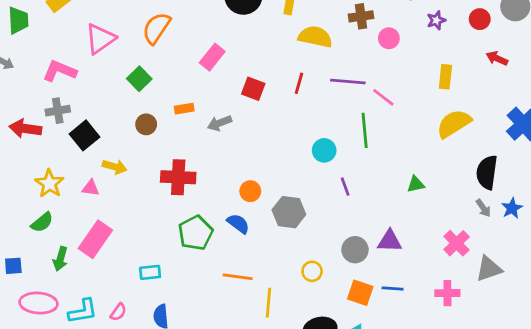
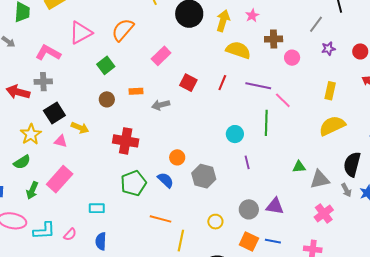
black square: (85, 135) -> (54, 113), moved
gray triangle: (489, 269) -> (320, 179), moved

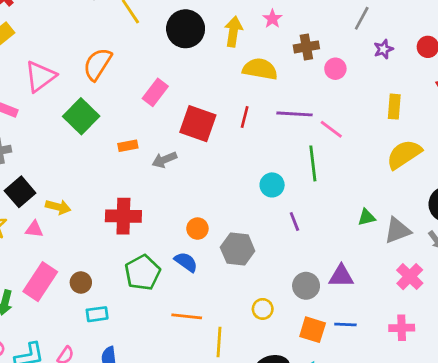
green square: (106, 65) -> (81, 116), size x1.4
red square: (188, 83) -> (198, 124), size x1.5
brown circle: (107, 99) -> (81, 283), moved

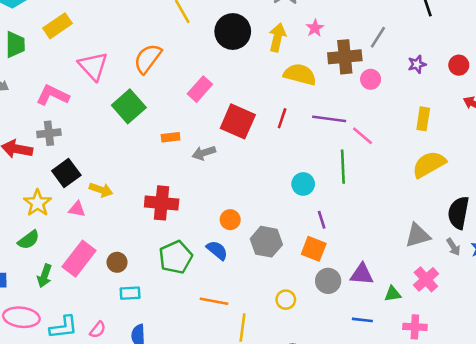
gray line: (362, 18) -> (378, 37), moved
brown cross: (306, 47) -> (345, 57), size x1.4
pink triangle: (40, 76) -> (93, 66), turned -40
green triangle: (367, 217) -> (393, 294), moved
orange square: (313, 330) -> (314, 249), moved

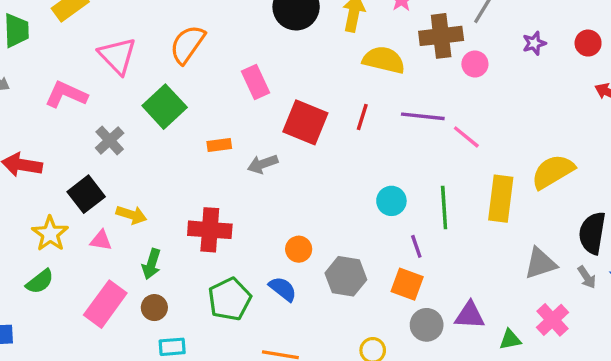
pink rectangle: (200, 89) -> (256, 82), turned -65
yellow rectangle: (423, 119) -> (501, 199), moved, size x1.5
gray cross: (49, 133) -> (110, 140), moved, turned -35
green line: (343, 167) -> (444, 207), moved
green arrow: (44, 276) -> (151, 264), moved

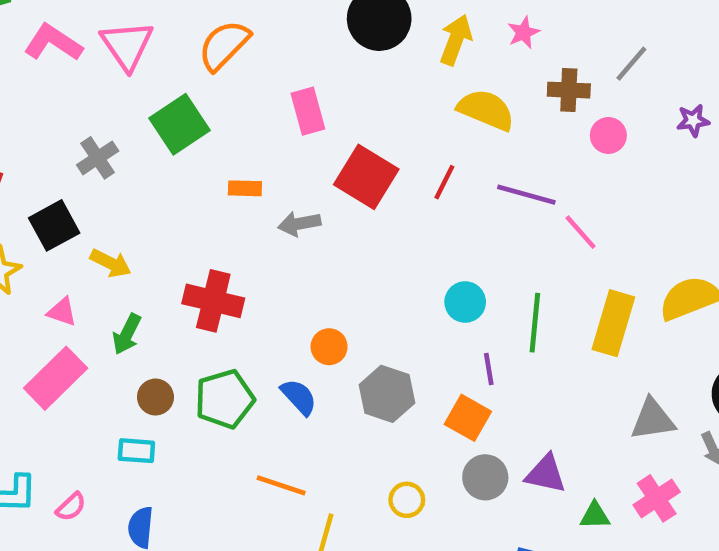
brown cross: (441, 36) -> (569, 90), size x0.7
pink L-shape: (66, 95) -> (53, 43), moved
pink triangle: (101, 240) -> (62, 312), moved
brown circle: (154, 308) -> (155, 397), moved

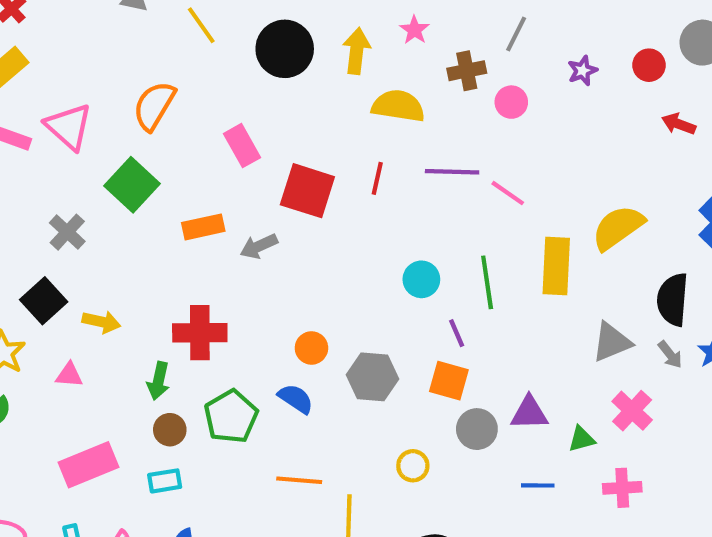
orange rectangle: (245, 188) -> (203, 227), size x1.4
green arrow: (127, 334) -> (158, 381), moved
pink rectangle: (56, 378) -> (89, 465), moved, turned 36

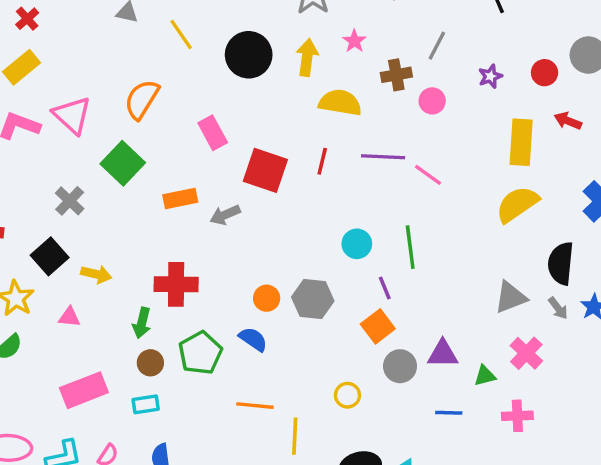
yellow rectangle: (556, 266) -> (521, 142), moved
gray hexagon: (373, 377) -> (313, 299), moved
orange square: (449, 381) -> (378, 326), turned 36

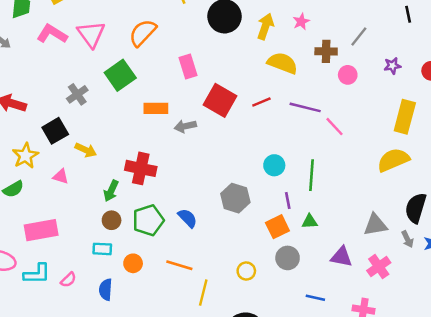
red line: (322, 161) -> (261, 102), turned 42
orange circle: (267, 298) -> (133, 263), moved
purple triangle: (443, 354) -> (341, 257), moved
green triangle: (485, 376) -> (310, 222), moved
pink rectangle: (84, 390) -> (41, 230), moved

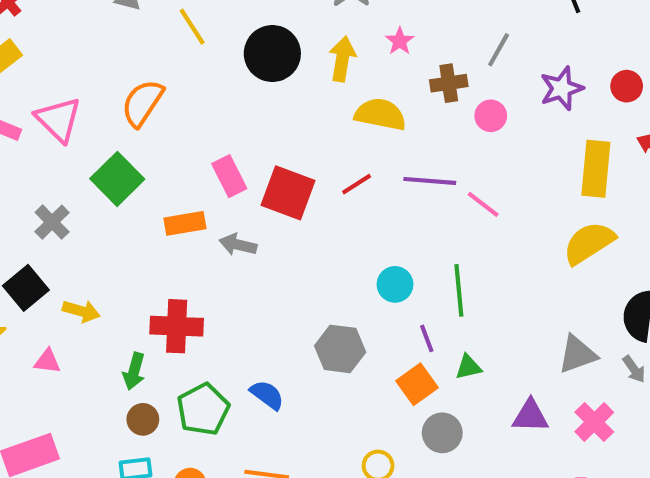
pink rectangle: (188, 66) -> (229, 176), moved
purple star: (392, 66) -> (562, 88), size x1.5
gray arrow: (185, 126) -> (238, 245), turned 35

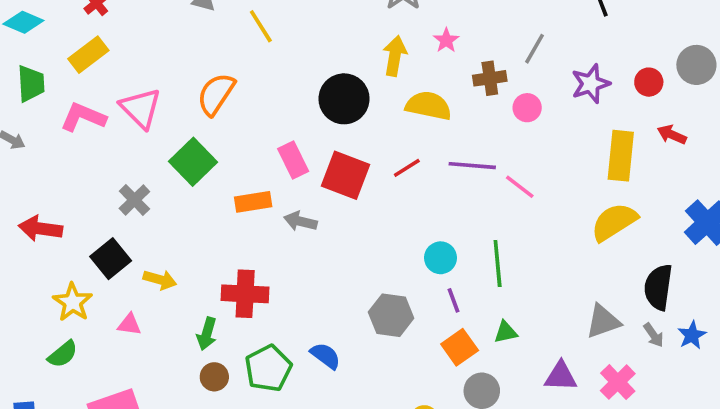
black circle: (272, 54) -> (344, 99), moved
purple line: (427, 338) -> (454, 300), moved

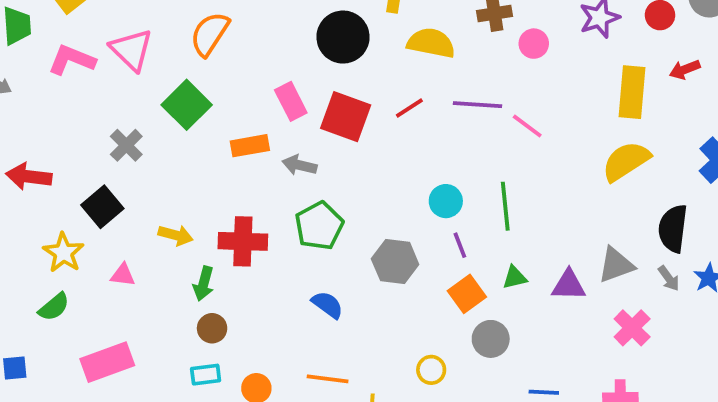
red arrow: (672, 135) -> (685, 70), turned -44
yellow arrow: (160, 280) -> (176, 235), moved
green pentagon: (268, 368) -> (319, 226), moved
purple triangle: (561, 376) -> (569, 285), moved

